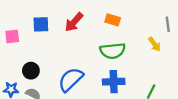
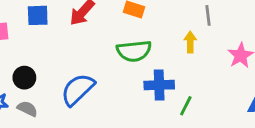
yellow arrow: (155, 44) -> (190, 42), turned -144
blue cross: (114, 82) -> (159, 85), moved

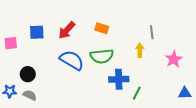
blue semicircle: (78, 89) -> (72, 60), moved, turned 75

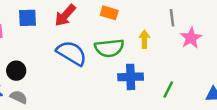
yellow arrow: (140, 50) -> (144, 39), moved
pink star: (174, 59) -> (191, 38), moved
green line: (137, 93) -> (168, 89), moved

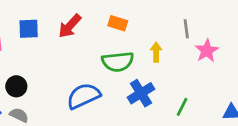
blue semicircle: (72, 53) -> (83, 96), moved, turned -56
blue cross: (131, 77) -> (141, 93), turned -30

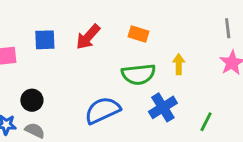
gray line: (186, 29) -> (228, 28), moved

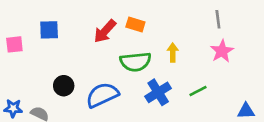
red arrow: (88, 37) -> (105, 31), moved
black circle: (32, 100) -> (64, 86), moved
green line: (206, 122) -> (198, 91), moved, turned 36

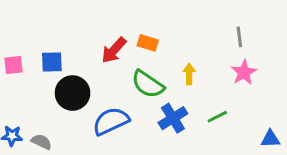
blue square: (49, 30) -> (52, 62), moved
green semicircle: (135, 62) -> (148, 84), turned 40
black circle: (64, 86) -> (73, 93), moved, size x1.5

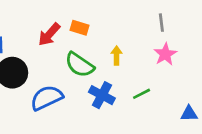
blue cross: (173, 118) -> (102, 95), turned -30

